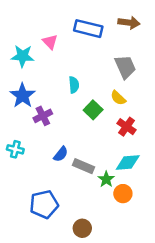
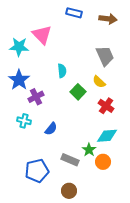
blue rectangle: (88, 29) -> (74, 13), moved, size x0.7
pink triangle: (50, 42) -> (42, 35), size x1.5
cyan cross: (15, 149) -> (24, 121), moved
gray rectangle: (83, 166) -> (70, 160), moved

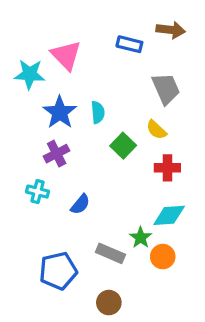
blue rectangle: (74, 13) -> (129, 44), moved
blue star: (19, 80) -> (60, 112), moved
red cross: (106, 106) -> (167, 168), turned -35

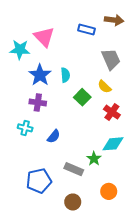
purple cross: (57, 154) -> (38, 103), turned 35
red cross: (167, 168) -> (112, 112), turned 35
orange circle: (163, 257) -> (109, 191), moved

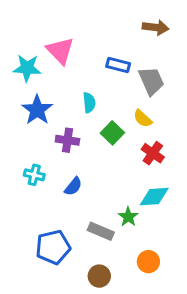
blue rectangle: (86, 30) -> (118, 65), moved
blue star: (40, 75) -> (37, 110), moved
purple cross: (38, 103) -> (67, 140), moved

